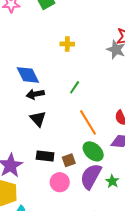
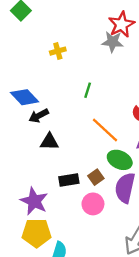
green line: (75, 87) -> (88, 90), moved
black triangle: (38, 119) -> (49, 142), turned -30

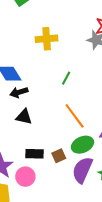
yellow cross: (58, 51) -> (47, 39), size x1.5
green ellipse: (120, 160) -> (82, 145), turned -60
pink circle: (93, 204) -> (25, 177), moved

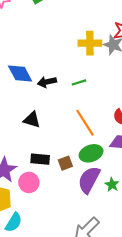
yellow cross: (47, 39) -> (90, 43), moved
green line: (66, 78) -> (79, 82), turned 40
black arrow: (19, 92) -> (47, 82), moved

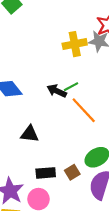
black arrow: (47, 82) -> (57, 91), moved, turned 48
orange line: (85, 123) -> (84, 110), moved

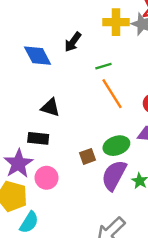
black arrow: (57, 91) -> (73, 42), moved, turned -90
black rectangle: (46, 173) -> (38, 138), moved

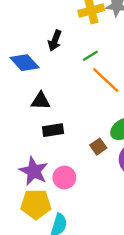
black triangle: (50, 108) -> (41, 101), moved
black rectangle: (38, 138) -> (53, 130), moved

